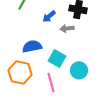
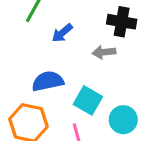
blue arrow: (49, 16) -> (62, 33), moved

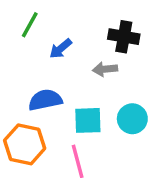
cyan square: (88, 100) -> (88, 120), turned -32
cyan circle: (123, 120) -> (132, 119), moved

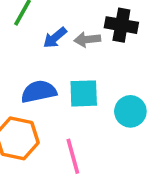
gray arrow: (105, 69) -> (87, 39), moved
cyan square: (88, 120) -> (84, 93), moved

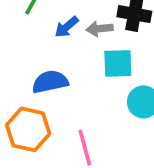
cyan square: (84, 93) -> (118, 63), moved

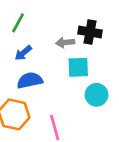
blue arrow: (67, 27) -> (23, 53), moved

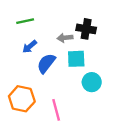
green line: (18, 23) -> (25, 21), turned 49
blue semicircle: (30, 80) -> (46, 63), moved, turned -40

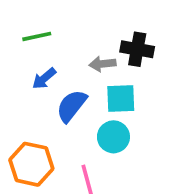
cyan circle: (92, 82) -> (113, 137), moved

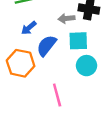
cyan circle: (113, 137) -> (87, 66), moved
orange hexagon: (31, 164) -> (21, 63), moved

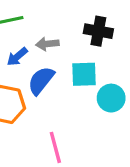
gray arrow: (66, 18) -> (47, 44), moved
cyan circle: (87, 66) -> (111, 98), moved

